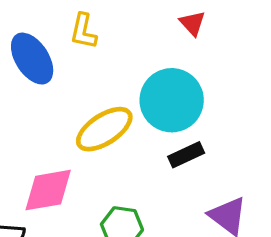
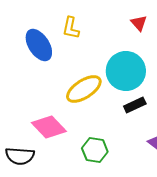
pink diamond: (48, 190) -> (49, 127), turned 56

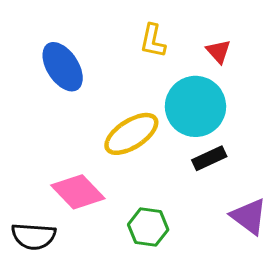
red triangle: (139, 23) -> (218, 51), moved
yellow L-shape: (71, 28) -> (153, 41), moved

